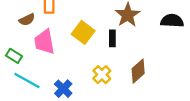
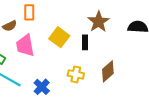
yellow cross: (102, 75) -> (76, 74), turned -35

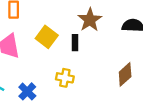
brown diamond: (108, 71) -> (125, 74), moved

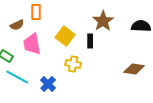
brown diamond: (125, 74) -> (134, 69), turned 50
yellow cross: (65, 78) -> (73, 64), moved

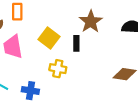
blue cross: (48, 84) -> (30, 91), turned -35

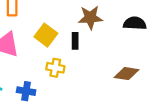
brown star: (91, 22) -> (90, 18), turned 30

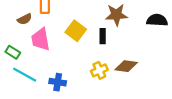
yellow cross: (55, 68) -> (99, 70), moved, turned -35
brown diamond: (127, 74) -> (126, 66), moved

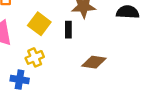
yellow cross: (99, 70) -> (35, 57), moved

